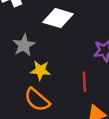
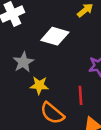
orange semicircle: (37, 100) -> (52, 113), moved

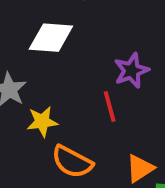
red line: (81, 95) -> (110, 106), moved

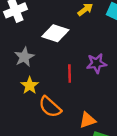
red line: (110, 106) -> (70, 74), moved
yellow star: (42, 122) -> (30, 85), moved, turned 30

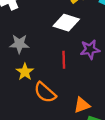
white diamond: (55, 33) -> (66, 23), moved
gray star: (24, 57) -> (19, 44), turned 30

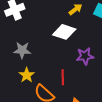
red line: (64, 60) -> (63, 77), moved

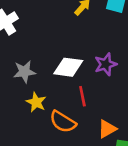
white diamond: (64, 32) -> (68, 67), moved

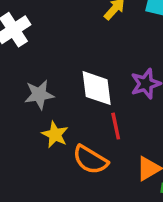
white diamond: (68, 67) -> (97, 88), turned 76

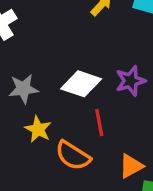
white diamond: (97, 88) -> (81, 84), turned -66

